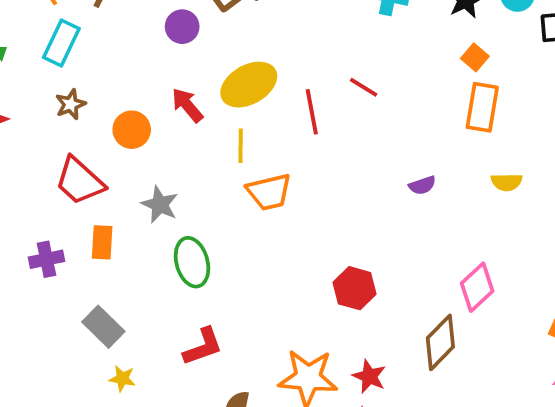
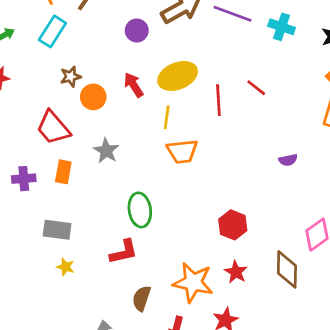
brown star: (71, 104) -> (71, 77), moved
green ellipse: (192, 262) -> (140, 210), moved
gray rectangle: (103, 327) -> (57, 230), turned -44
brown diamond: (440, 342) -> (287, 269), turned -51
red star: (369, 376) -> (236, 272), moved

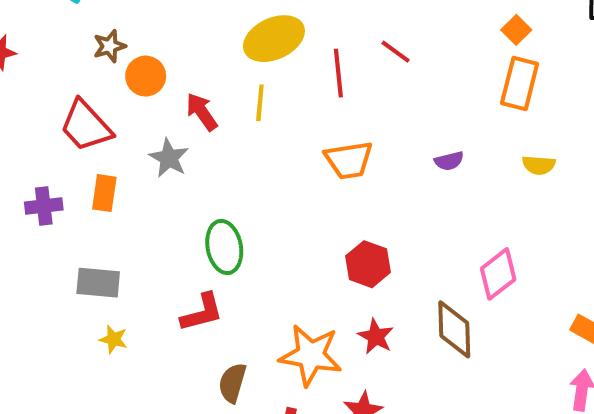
red arrow: (134, 85) -> (202, 112), moved
orange trapezoid: (182, 151) -> (349, 160), moved

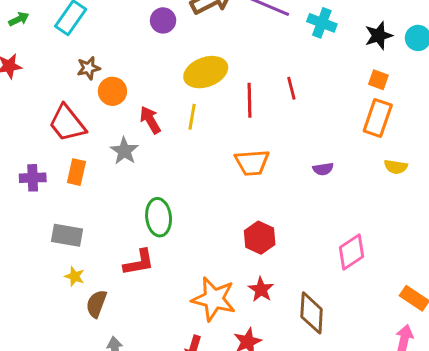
orange square: (516, 30) -> (378, 80), turned -30
red line: (396, 52) -> (291, 88), turned 35
yellow semicircle: (539, 165) -> (396, 167), moved
brown diamond: (454, 329) -> (312, 313), moved
brown semicircle: (232, 383) -> (96, 304), moved

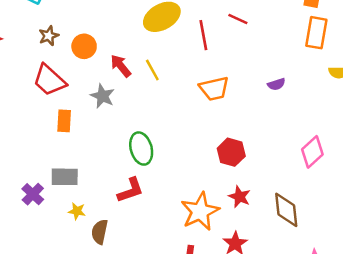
brown star: (88, 68) -> (49, 36), moved
red line: (291, 88) -> (238, 19), turned -42
yellow line: (192, 117) -> (152, 70), moved, turned -30
purple cross: (33, 178) -> (33, 194), moved, turned -35
orange star: (214, 299) -> (200, 211), turned -30

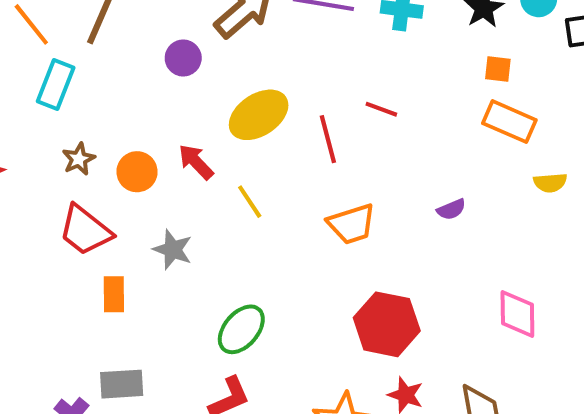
orange rectangle: (316, 33) -> (509, 122), turned -72
red arrow: (121, 66) -> (196, 162), moved
green ellipse: (141, 149) -> (241, 329), turned 60
red hexagon: (231, 152) -> (387, 324), size x1.4
pink diamond: (312, 152) -> (517, 314), turned -44

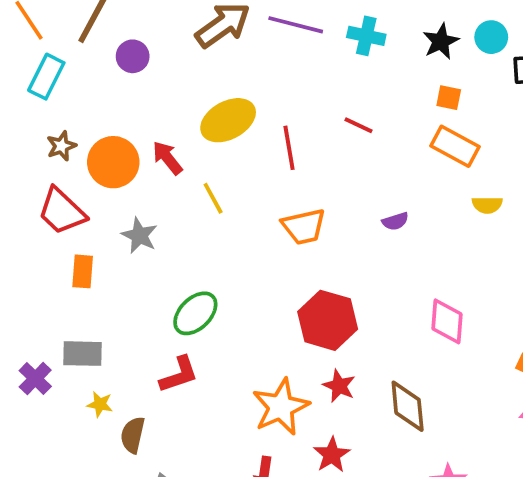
purple circle: (183, 58) -> (133, 56), moved
red line: (381, 109) -> (359, 125), moved
orange circle: (137, 172) -> (113, 162), size x1.4

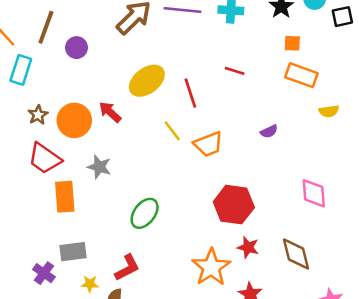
yellow line: (213, 198) -> (172, 131), moved
orange rectangle: (83, 271) -> (65, 197), size x1.4
red L-shape: (179, 375) -> (127, 268), moved

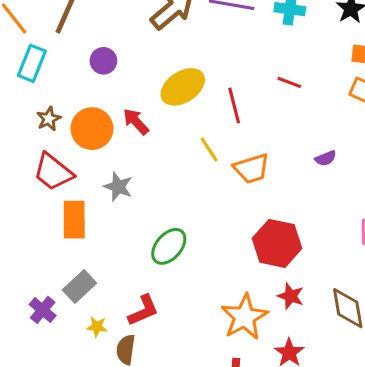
purple circle: (77, 48) -> (103, 61), moved
gray rectangle: (73, 252) -> (79, 287), turned -40

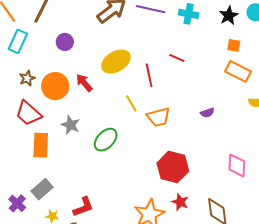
red line: (289, 82) -> (177, 58), moved
green ellipse: (169, 246) -> (106, 140), moved

